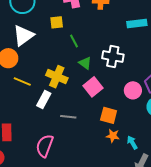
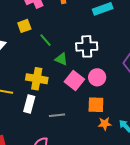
pink circle: (133, 90) -> (97, 77), moved

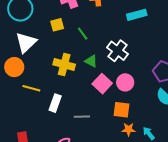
green line: (45, 40) -> (83, 34), moved
white cross: (87, 46) -> (118, 51), turned 35
yellow cross: (37, 79) -> (64, 65), moved

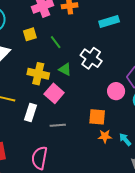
pink circle: (125, 82) -> (116, 91), moved
pink square: (102, 84) -> (54, 93), moved

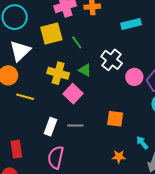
yellow square: (30, 34) -> (51, 33), size x1.6
pink circle: (116, 91) -> (134, 77), moved
white rectangle: (31, 113) -> (50, 127), moved
orange star: (105, 136) -> (119, 157), moved

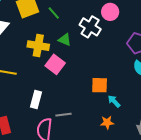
pink circle: (134, 77) -> (110, 12), moved
gray line: (75, 126) -> (63, 115), moved
cyan arrow: (142, 143) -> (114, 101), moved

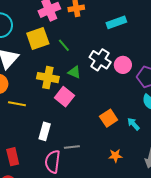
pink circle: (110, 12) -> (123, 65), moved
orange square: (100, 85) -> (109, 118), turned -36
cyan arrow: (114, 101) -> (133, 124), moved

